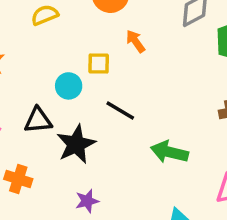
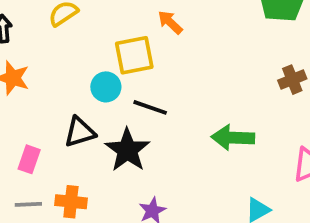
yellow square: (99, 63) -> (134, 55), size x1.5
black line: (120, 111) -> (150, 107), moved

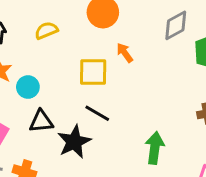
cyan circle: (106, 87) -> (28, 87), moved
green arrow: (233, 138) -> (155, 148), turned 84

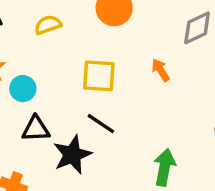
orange arrow: (125, 53) -> (161, 70), moved

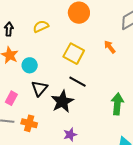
yellow square: (99, 76) -> (74, 54), turned 30
black triangle: (36, 129) -> (39, 88), turned -42

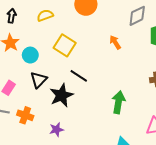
yellow square: (74, 54) -> (65, 45), moved
purple star: (70, 135) -> (56, 130), moved

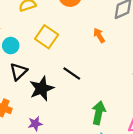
black line: (79, 76) -> (72, 74), moved
green arrow: (118, 102) -> (99, 113), moved

